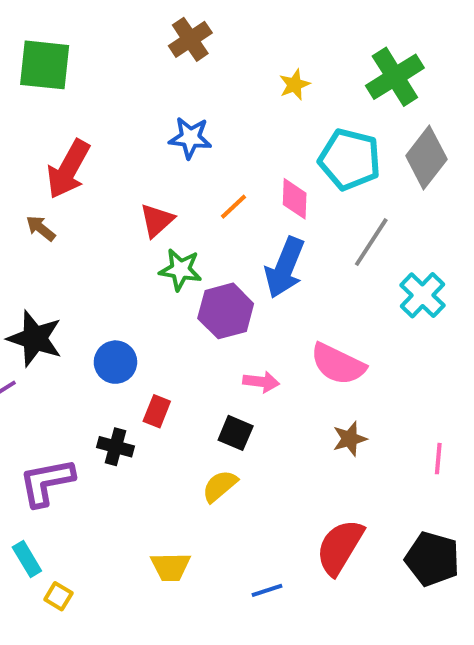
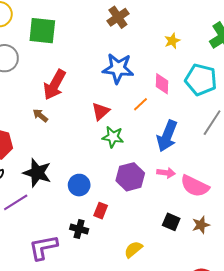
blue star: (190, 138) -> (118, 68), size x1.4
pink diamond: (295, 199) -> (162, 84), moved
purple hexagon: (226, 311) -> (130, 177), moved
pink arrow: (261, 382) -> (166, 173), moved
black square: (236, 433) -> (171, 222), moved

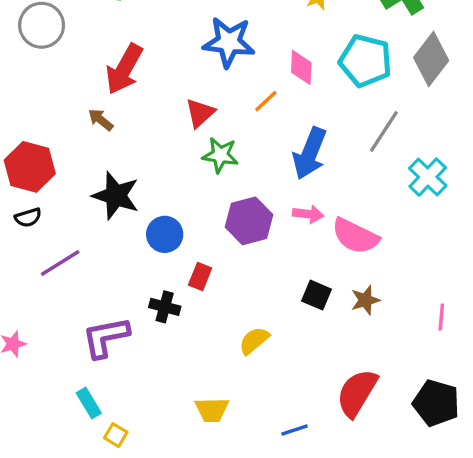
black star: (37, 173) -> (116, 196), moved

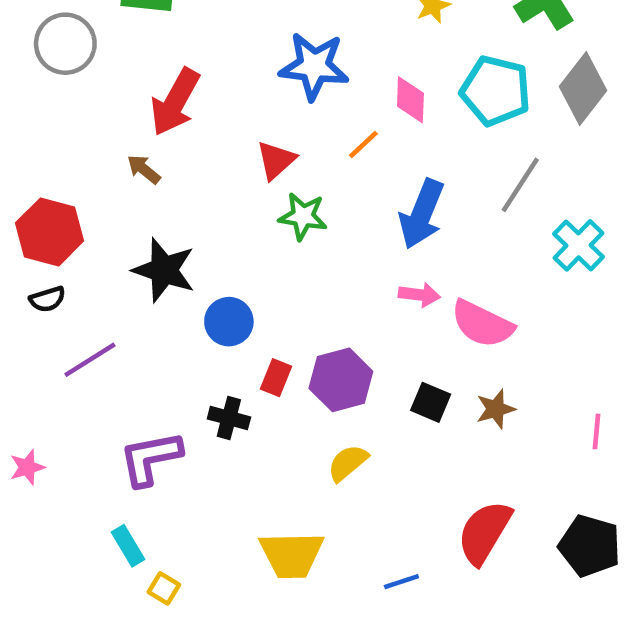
purple hexagon: (249, 221) -> (341, 380), moved
yellow trapezoid: (212, 410) -> (292, 555), size x1.4

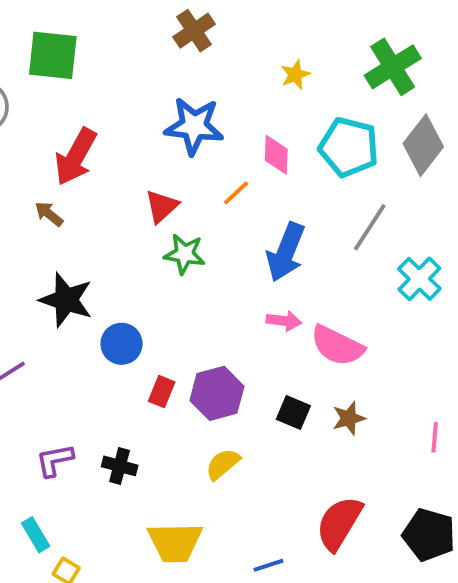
black cross: (229, 418) -> (120, 466), moved
purple L-shape: (150, 458) -> (55, 460), size x0.7

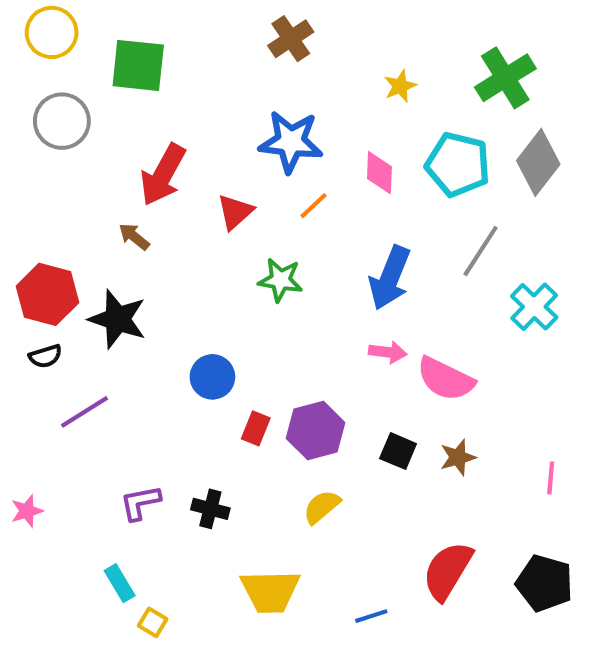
orange line: (236, 193) -> (313, 206), moved
red triangle: (162, 206) -> (235, 212), moved
black star: (66, 300) -> (118, 319), moved

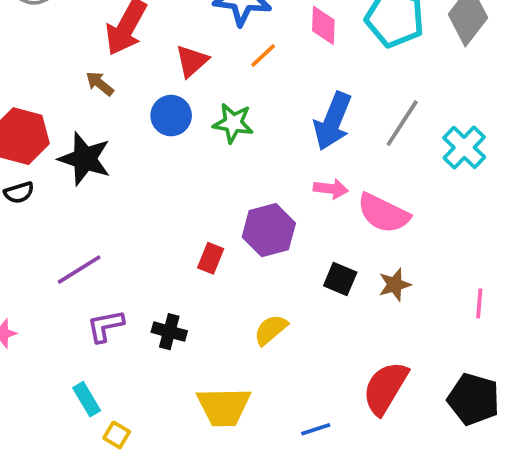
gray line: (481, 251) -> (402, 123), moved
blue circle: (212, 377) -> (171, 116), moved
purple line: (85, 412) -> (79, 270), moved
purple hexagon: (316, 430) -> (269, 230), moved

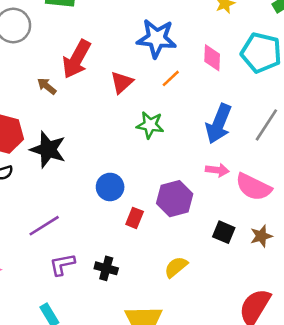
brown arrow: (100, 84) -> (47, 86), moved
blue circle: (171, 116) -> (110, 187), moved

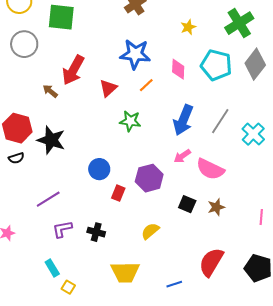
pink arrow: (217, 170) -> (182, 156), turned 138

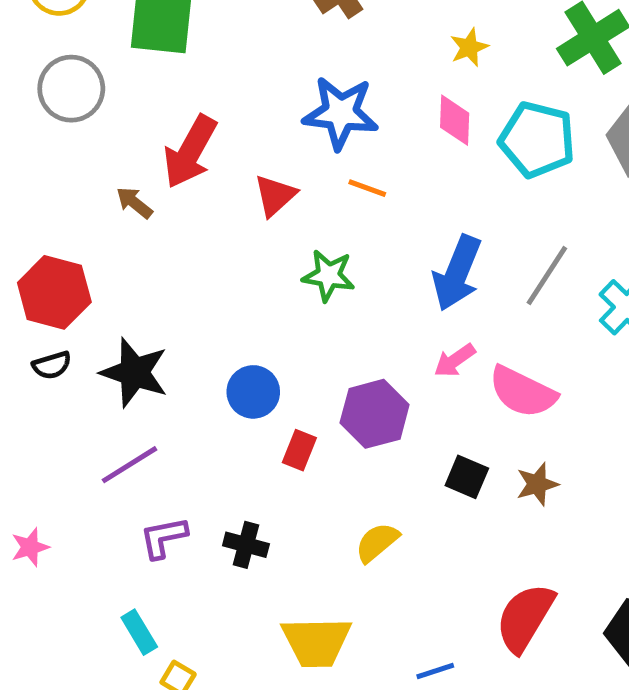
pink diamond: (178, 69) -> (455, 120), moved
orange line: (146, 85) -> (367, 188), turned 63
black star: (51, 140) -> (134, 373), moved

